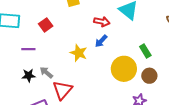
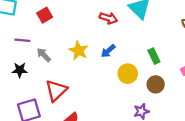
blue arrow: (101, 41) -> (108, 51), moved
yellow circle: (124, 69) -> (128, 74), size x0.7
gray arrow: (46, 72) -> (44, 55), moved

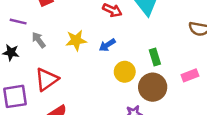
yellow star: (79, 51) -> (76, 40), turned 30
brown circle: (156, 84) -> (153, 87), size x1.5

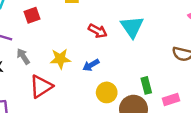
green rectangle: (155, 57) -> (146, 85), moved
red triangle: (47, 79) -> (41, 86), moved

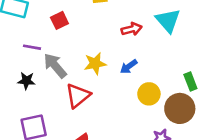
red arrow: (98, 31) -> (132, 29), turned -36
gray arrow: (23, 56) -> (55, 66), size x1.5

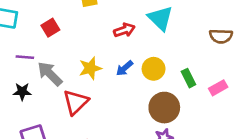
yellow circle: (149, 94) -> (154, 69), moved
brown circle: (180, 108) -> (164, 108), moved

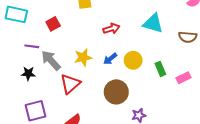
cyan triangle: (160, 18) -> (153, 23), moved, turned -30
brown circle: (164, 108) -> (116, 92), moved

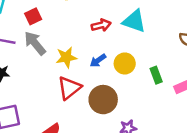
cyan triangle: (153, 23) -> (134, 21), moved
gray arrow: (51, 60) -> (35, 43), moved
red triangle: (70, 84) -> (69, 88), moved

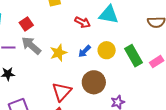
red arrow: (101, 25) -> (83, 22), turned 49
green rectangle: (156, 75) -> (134, 56), size x1.5
red triangle: (69, 88) -> (62, 92), moved

